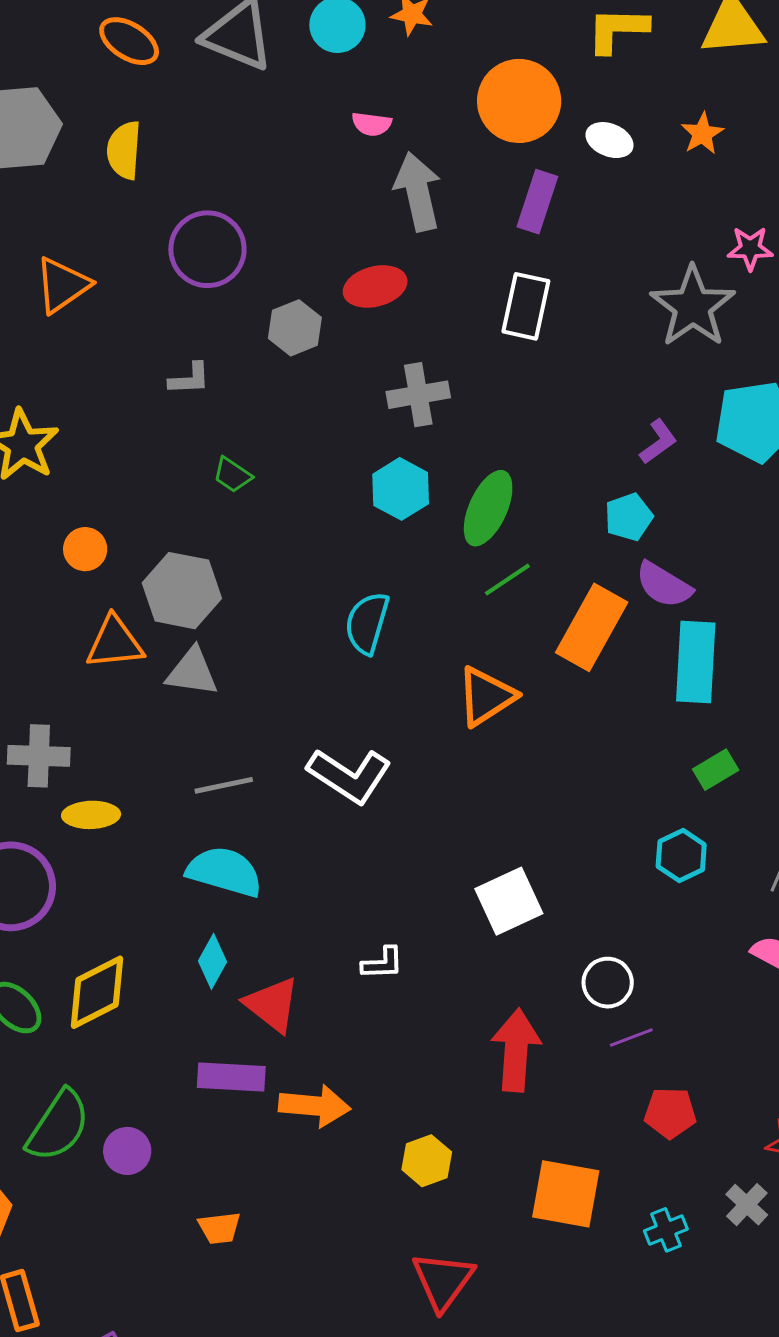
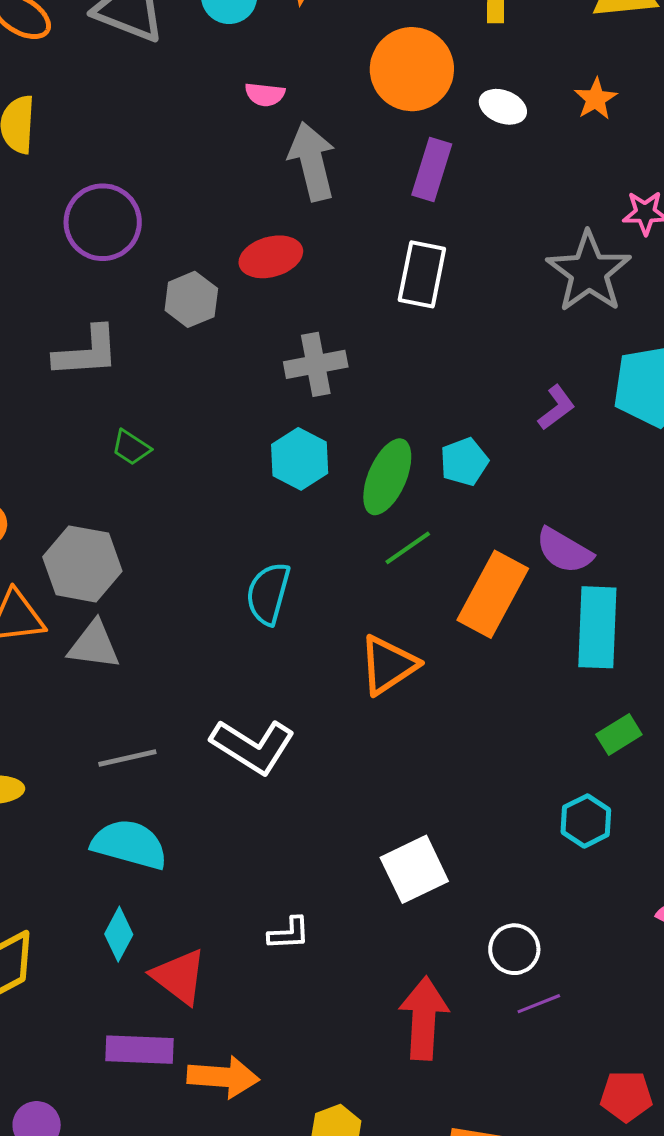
gray L-shape: (189, 379) -> (87, 352), size x1.6
cyan pentagon: (629, 517) -> (464, 462), moved
red pentagon: (670, 1113) -> (626, 1096), moved

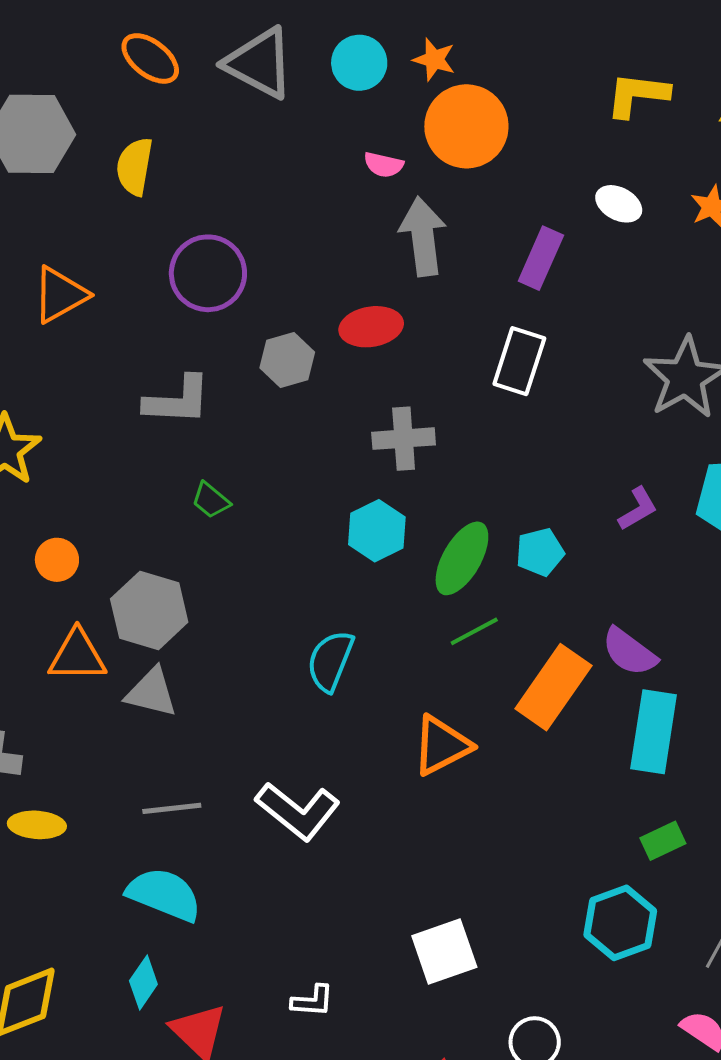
orange circle: (412, 69) -> (466, 126), moved
cyan hexagon: (586, 821) -> (620, 923), size x1.4

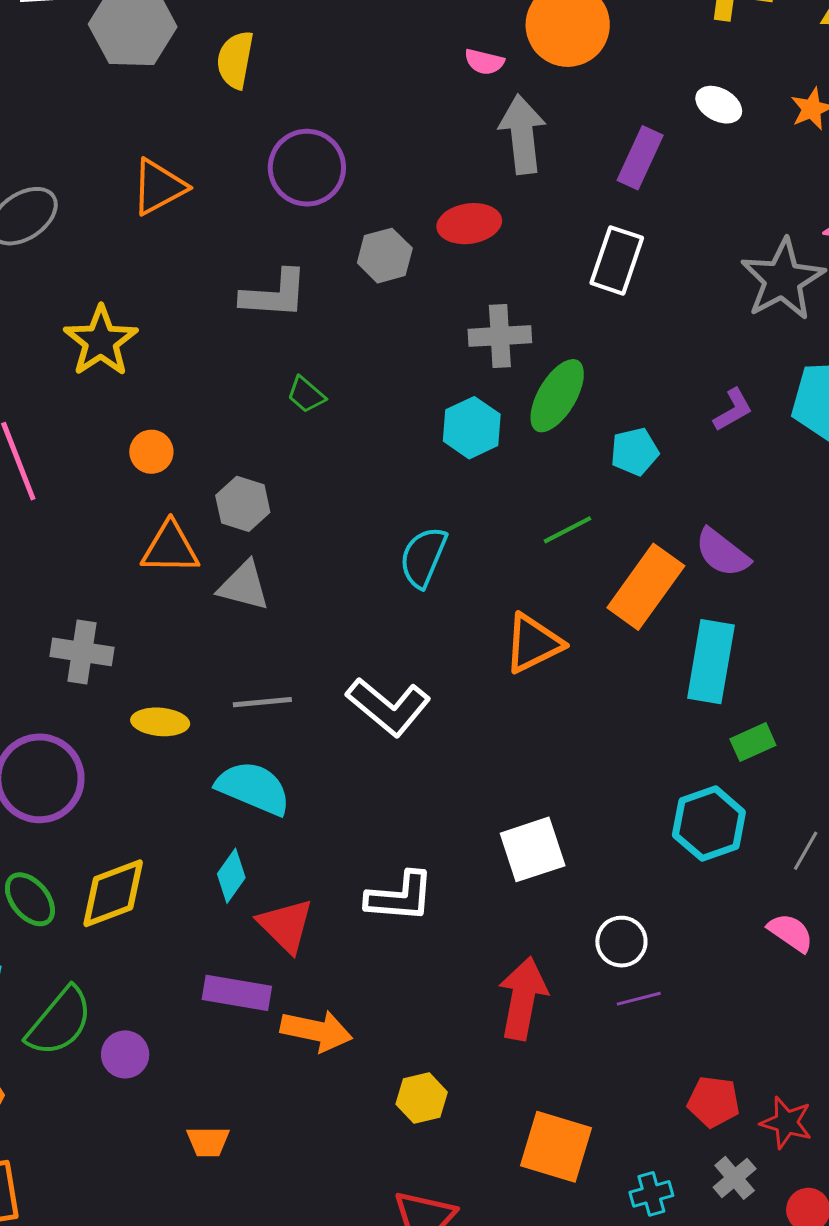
green ellipse: (462, 558) -> (557, 396), moved
gray hexagon: (149, 610) -> (243, 504), size x0.7
cyan rectangle: (654, 732) -> (711, 662), moved
yellow ellipse: (37, 825) -> (160, 722), moved
white L-shape: (313, 1001) -> (400, 897), size x1.6

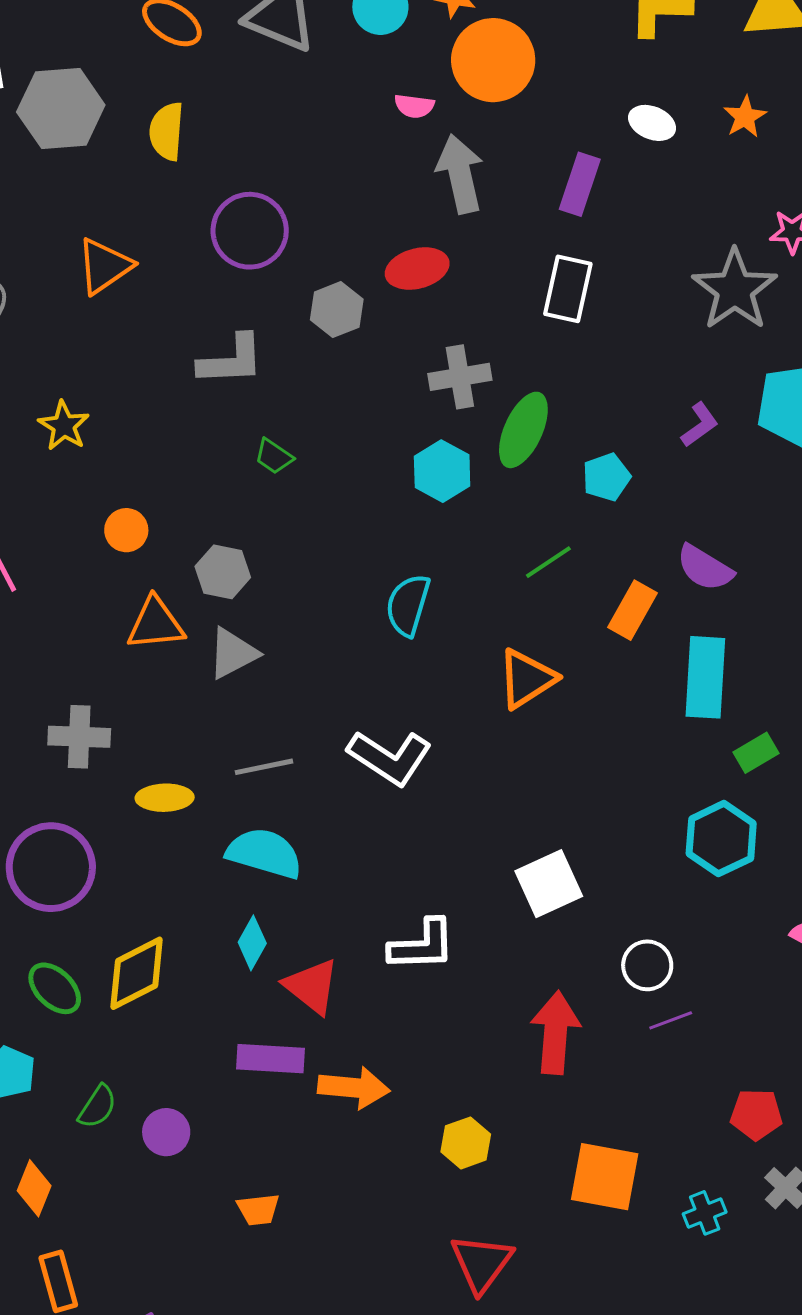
yellow star: (101, 341) -> (64, 426), size x0.7
gray triangle: (244, 586) -> (233, 653), turned -36
orange rectangle: (646, 587) -> (633, 610), size x0.7
green semicircle: (59, 1022) -> (97, 1107), size x0.6

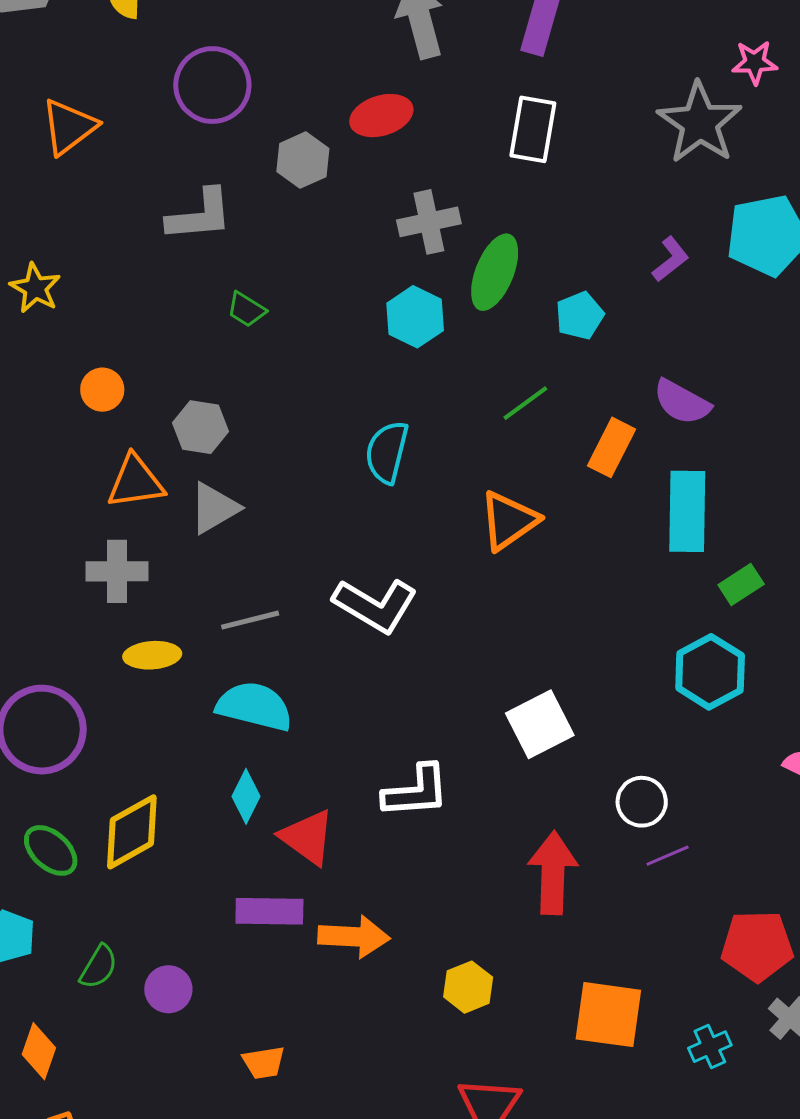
gray cross: (79, 737) -> (117, 571), moved
red pentagon: (756, 1114) -> (757, 946), size x1.4

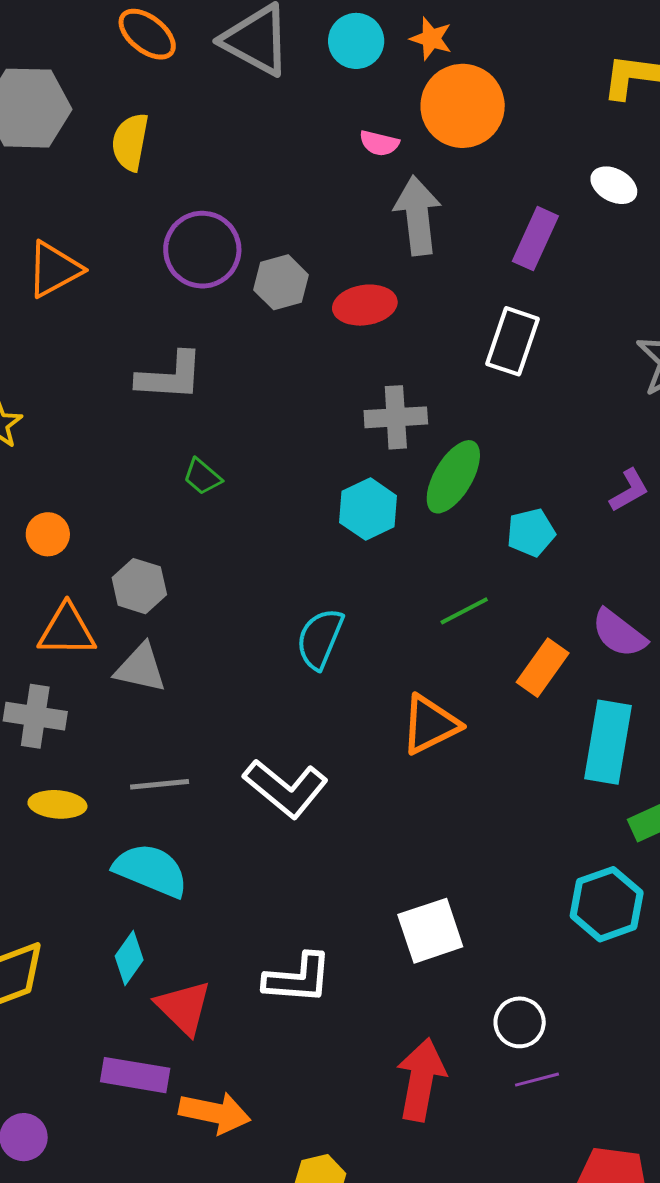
gray hexagon: (303, 160) -> (281, 282), moved
gray triangle: (214, 508) -> (141, 668), turned 34

